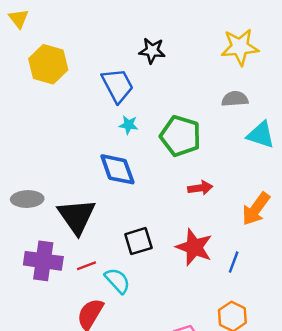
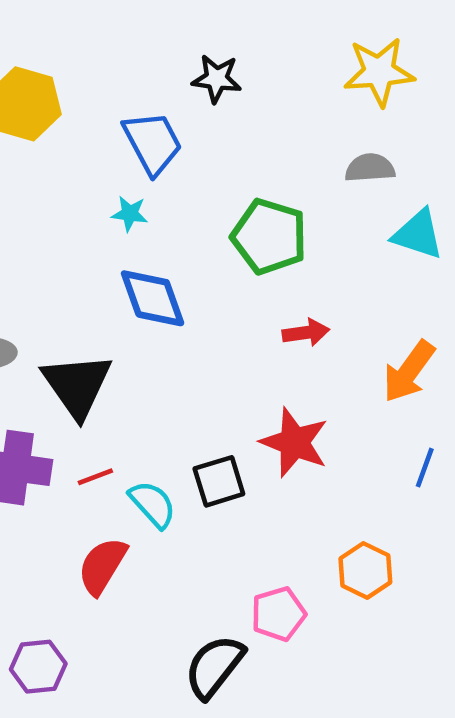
cyan star: (129, 125) -> (130, 214), moved
black square: (138, 241) -> (219, 481), moved
blue line: (234, 262) -> (425, 468), moved

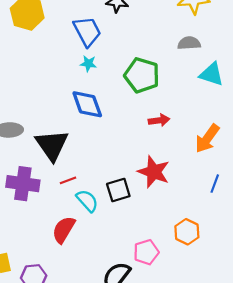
cyan star: (130, 214) -> (88, 64), moved
red line: (95, 477) -> (68, 180), moved

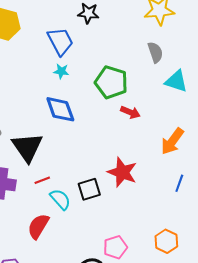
gray semicircle: (189, 43) -> (155, 52), turned 75
red arrow: (159, 120) -> (130, 112), moved, turned 30
orange hexagon: (187, 232) -> (166, 241), moved

